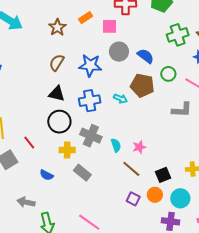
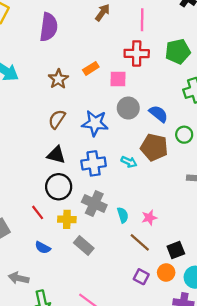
red line: (29, 143) -> (38, 212), moved

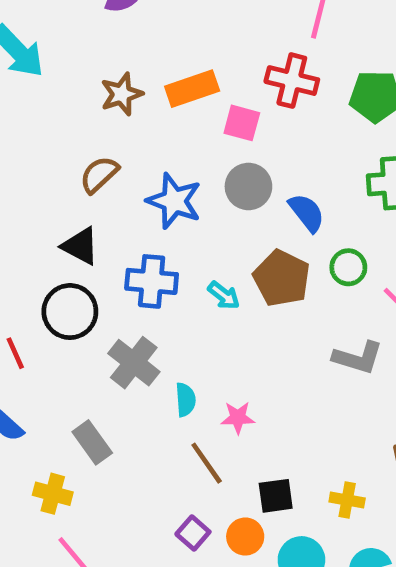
orange rectangle: (91, 68) -> (192, 89), size x1.5
yellow cross: (67, 219) -> (53, 494), moved

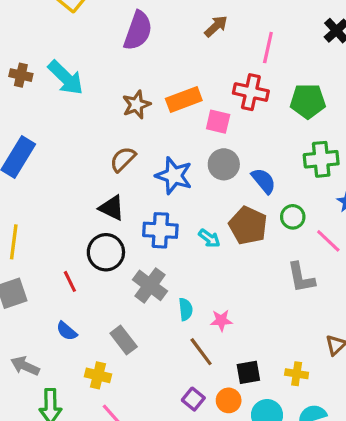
gray L-shape: (358, 358) -> (301, 278), turned 64

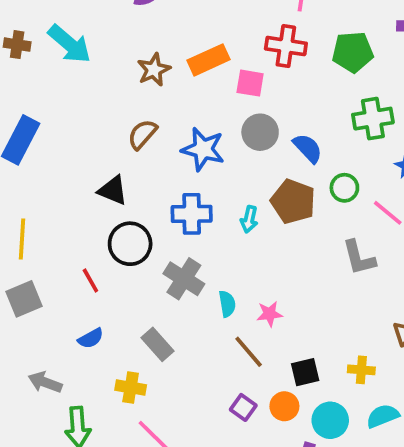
black triangle: (112, 208) -> (113, 190), moved
cyan arrow: (209, 238) -> (249, 219), turned 70
blue semicircle: (67, 331) -> (91, 338), turned -65

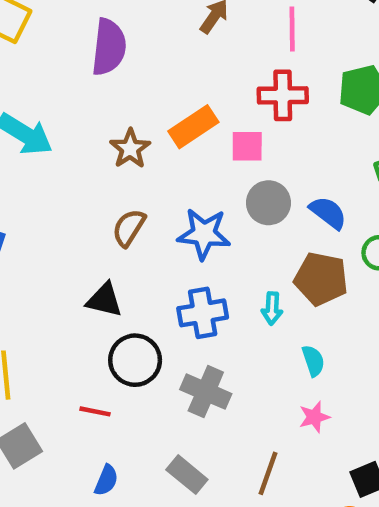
red line: (90, 281) -> (95, 411), turned -40
cyan semicircle: (227, 304) -> (313, 361), moved
blue semicircle: (91, 338) -> (106, 480), turned -30
brown line: (249, 352) -> (268, 473), moved, turned 69

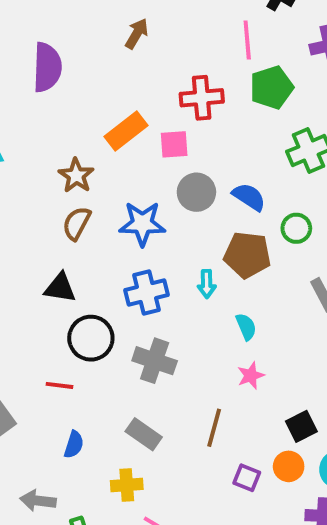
pink line: (292, 29) -> (247, 40), moved
brown star: (130, 149) -> (76, 176), moved

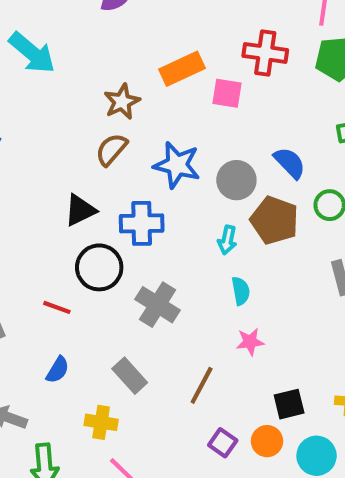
gray circle: (196, 192) -> (236, 180), moved
black triangle: (60, 288) -> (80, 210), turned -48
blue cross: (147, 292) -> (142, 223), moved
cyan semicircle: (246, 327) -> (241, 291), moved

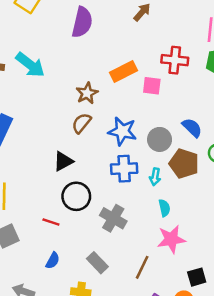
blue cross: (142, 223) -> (124, 169), moved
pink star: (250, 342) -> (171, 239), size x1.6

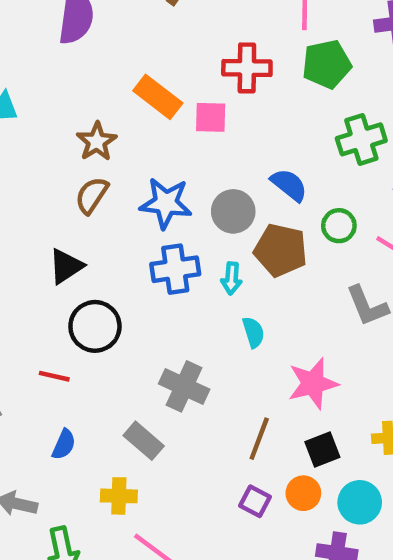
orange rectangle: (123, 72) -> (158, 97), turned 70
gray cross: (113, 218) -> (184, 386), moved
pink star: (171, 239) -> (313, 383), moved
brown line: (142, 267) -> (259, 439), moved

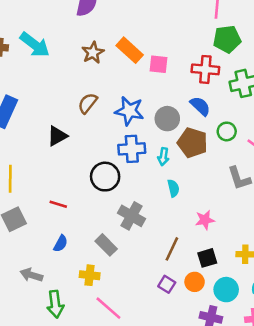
red cross: (247, 68) -> (205, 69), moved
brown star: (97, 142) -> (93, 53), moved
black triangle: (66, 266) -> (57, 136), moved
black circle: (95, 326) -> (105, 177), moved
pink star: (313, 383) -> (205, 220), size x0.7

